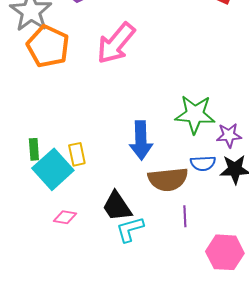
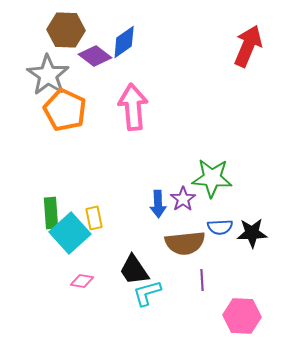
pink arrow: (116, 43) -> (133, 107), turned 135
purple star: (229, 135) -> (183, 199), moved, turned -30
blue arrow: (141, 140) -> (158, 204), size x0.7
green rectangle: (34, 149) -> (51, 213), size x1.4

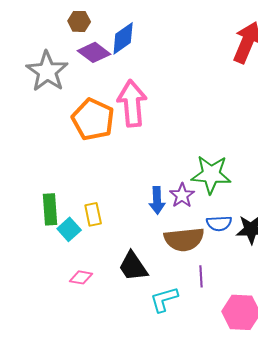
brown hexagon: (66, 30) -> (79, 21), moved, size x0.6
orange pentagon: (65, 110) -> (93, 119), moved
cyan square: (70, 233) -> (69, 229), size x0.6
cyan L-shape: (147, 293) -> (164, 299), moved

